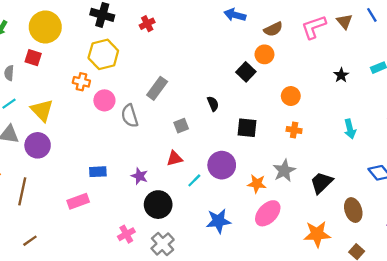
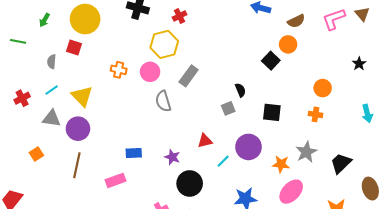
yellow hexagon: (103, 54) -> (164, 44), moved
orange circle: (291, 96) -> (323, 88), moved
pink circle: (104, 100) -> (150, 72), moved
gray square: (181, 126) -> (228, 108), moved
brown line: (22, 191) -> (77, 165), moved

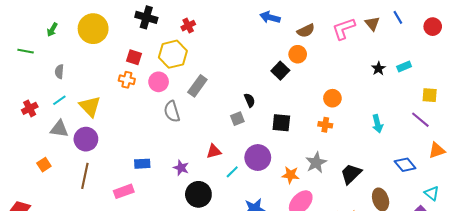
red square: (74, 47) -> (134, 57), moved
black star: (359, 64) -> (378, 69), moved

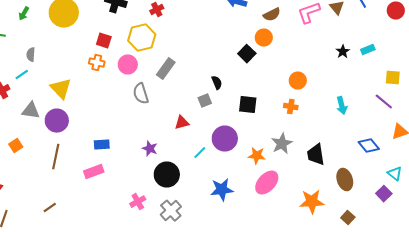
cyan line: (59, 100) -> (22, 75), moved
red triangle: (214, 151) -> (182, 123), moved
blue rectangle: (142, 164) -> (102, 145), moved
black trapezoid: (351, 174) -> (316, 155), turned -55

